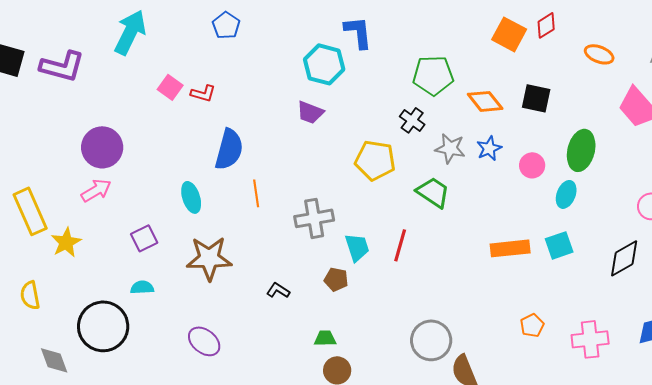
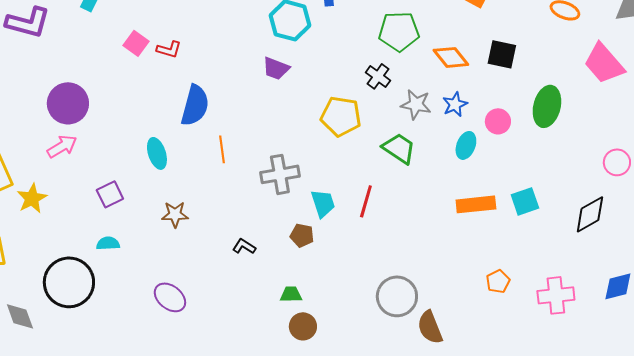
cyan ellipse: (566, 194) -> (466, 145), moved
brown star: (209, 258) -> (175, 214), size x0.6

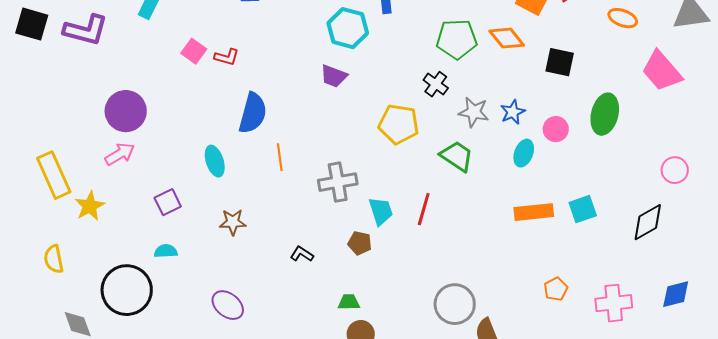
orange diamond: (451, 57) -> (507, 38), moved

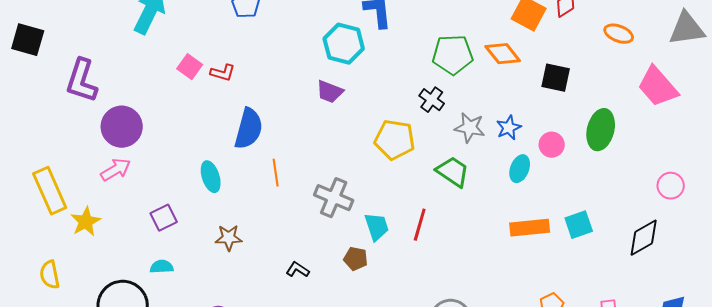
purple L-shape: (86, 30) -> (82, 81), moved, turned 93
gray cross: (338, 182) -> (334, 198), turned 33

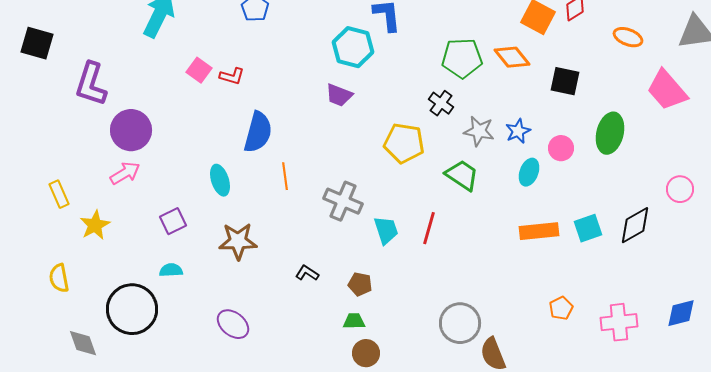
yellow rectangle: (50, 191) -> (59, 194), size x0.6
brown star: (229, 238) -> (238, 241), size x1.4
black diamond: (644, 238) -> (635, 225), moved
brown pentagon: (356, 259) -> (360, 284), moved

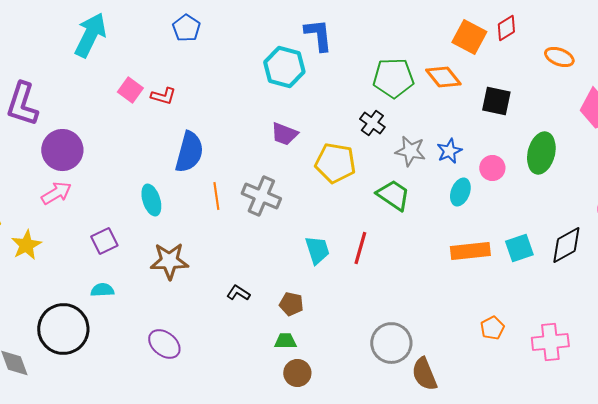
purple trapezoid: (339, 95) -> (284, 134), moved
gray cross: (343, 201) -> (261, 196), moved

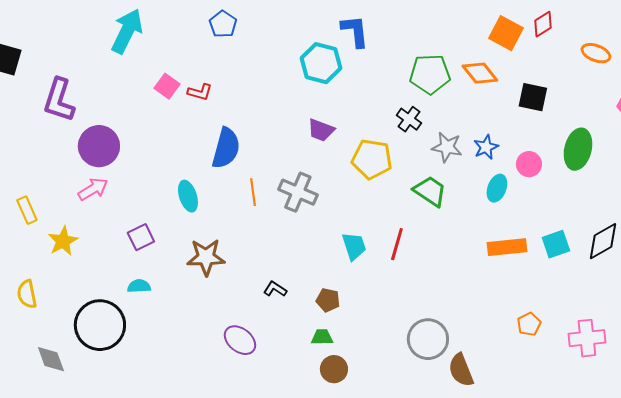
purple ellipse: (164, 344) -> (240, 340), moved

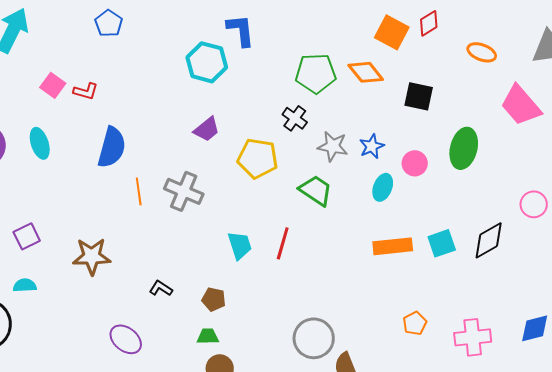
purple trapezoid: (321, 130) -> (207, 129), turned -60
cyan ellipse: (188, 196) -> (40, 143), moved

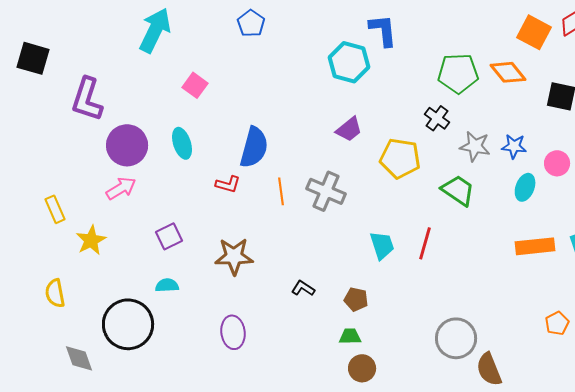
red L-shape: (86, 91) -> (228, 184), moved
blue star: (372, 146) -> (514, 146), turned 30
purple ellipse: (126, 339) -> (233, 332), moved, turned 44

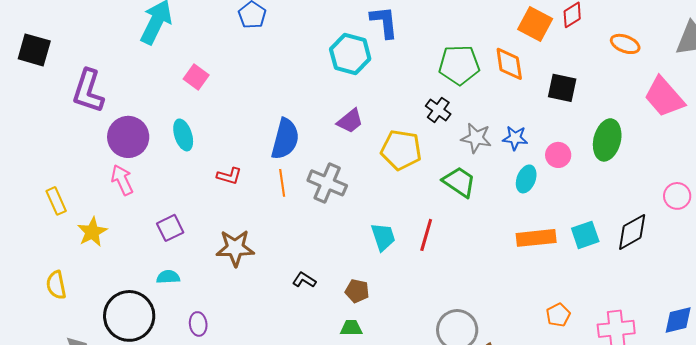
orange diamond: (508, 72) -> (509, 64), turned 30
blue semicircle: (254, 147) -> (285, 139), moved
pink arrow: (121, 188) -> (122, 180), turned -84
purple ellipse: (233, 332) -> (198, 324), moved, size x0.7

